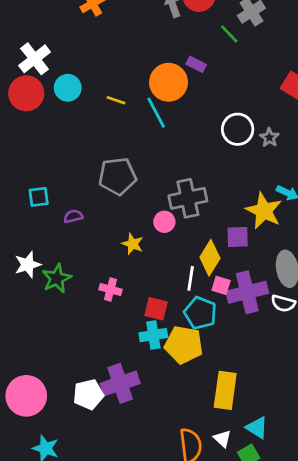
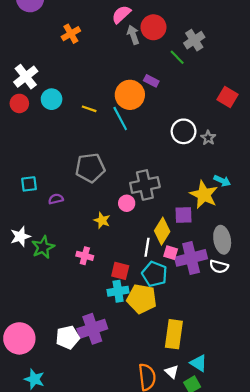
red circle: (26, 93) -> (19, 103), size x0.7

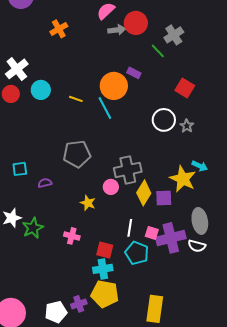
gray arrow: (133, 35) -> (117, 30), turned 102
red square: (228, 97) -> (185, 88), moved
yellow diamond: (162, 231) -> (144, 193), moved
yellow pentagon: (142, 299) -> (105, 294), moved
purple cross: (92, 329) -> (79, 304), size x0.6

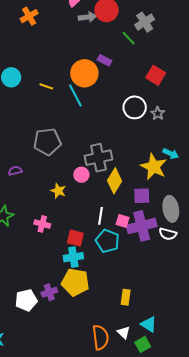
purple square: (164, 198) -> (142, 196), moved
yellow rectangle: (155, 309) -> (126, 297), size x0.6

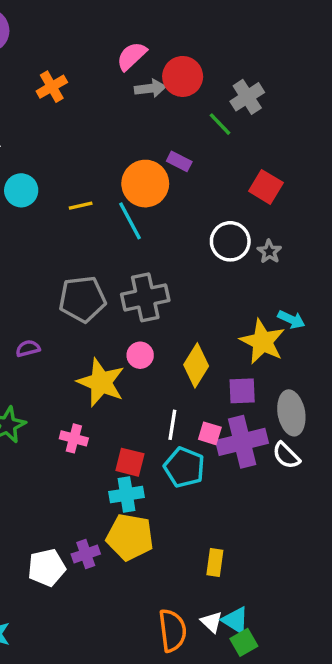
yellow line: (46, 86) -> (81, 206), turned -32
gray cross: (98, 158) -> (145, 297), moved
yellow star: (58, 191) -> (101, 382), size x1.8
white semicircle: (168, 234) -> (286, 455), turned 30
cyan triangle: (149, 324) -> (235, 620), moved

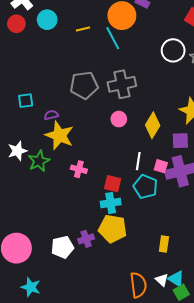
yellow star: (101, 382) -> (59, 135), moved

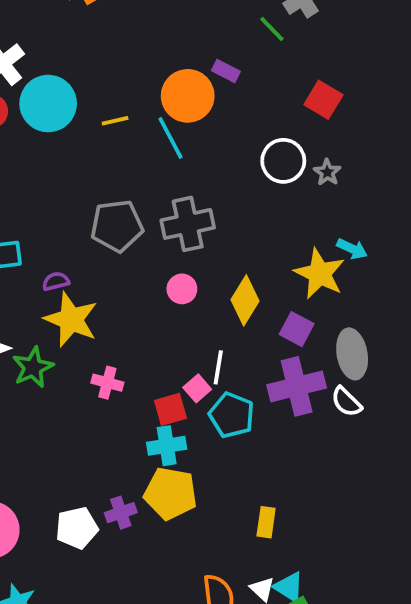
cyan circle: (47, 20) -> (48, 104), size x1.5
purple square: (180, 141) -> (297, 329), turned 30
pink square: (161, 166) -> (197, 388), moved, turned 32
red square: (113, 184) -> (170, 409), turned -30

